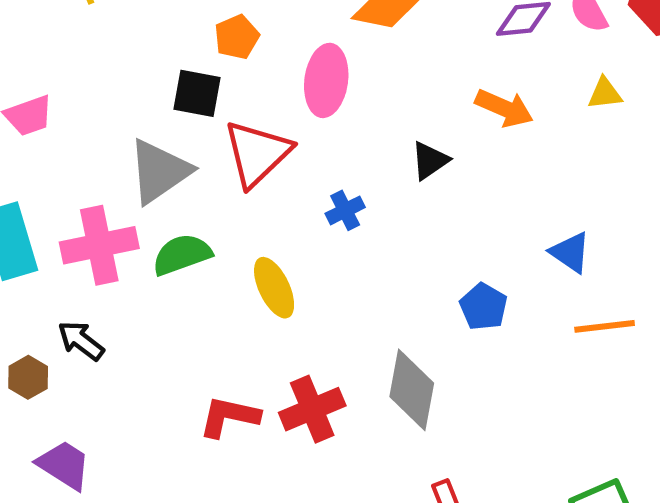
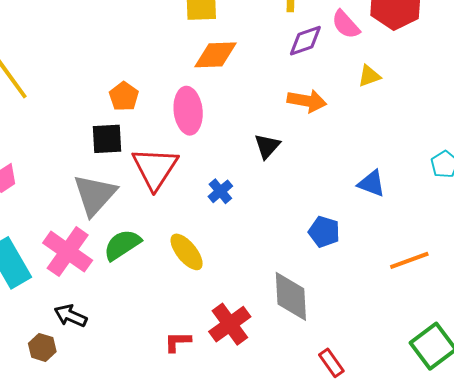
pink cross: (99, 245) -> (68, 252), turned -30
orange line: (605, 326) -> (409, 260), moved
red L-shape: (229, 417) -> (178, 342), size x0.7

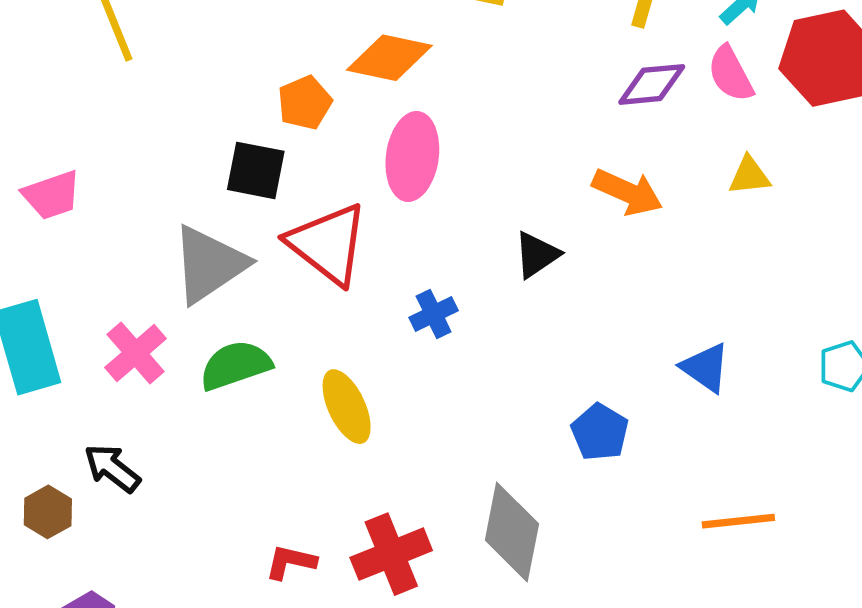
orange diamond: (215, 55) -> (389, 58), moved
red triangle: (155, 168) -> (328, 244), turned -39
pink cross: (68, 252) -> (136, 353), size x0.7

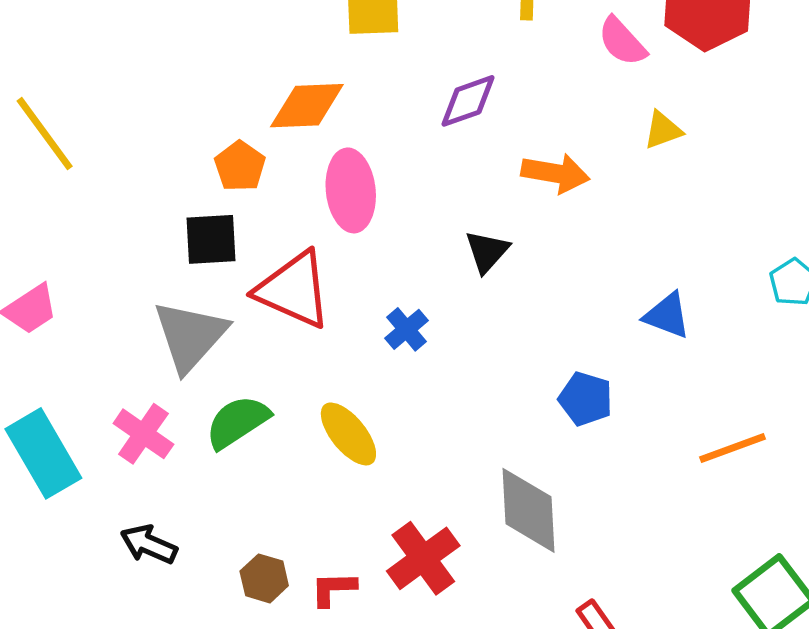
purple diamond: (652, 84) -> (468, 101), moved
brown hexagon: (48, 512) -> (264, 578), moved

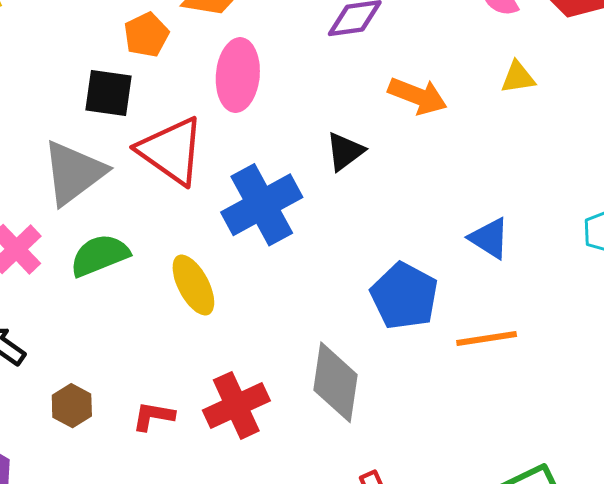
blue cross: (406, 329) -> (262, 205), size x2.0
blue pentagon: (586, 399) -> (404, 296), size x1.4
orange line: (733, 448) -> (487, 339), moved
brown hexagon: (264, 578) -> (72, 406), moved

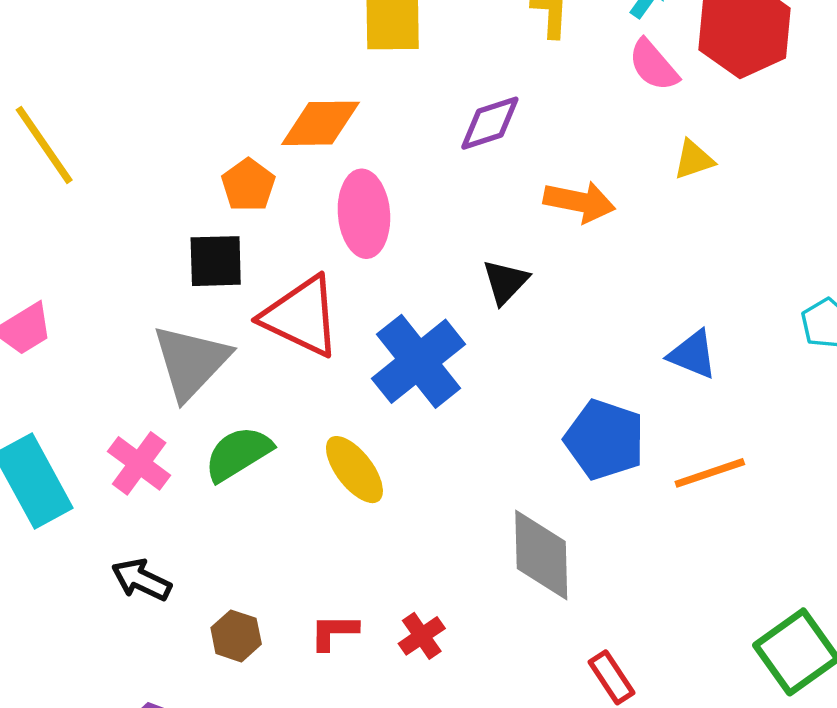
red cross: (236, 405) -> (422, 636), moved, size x0.6

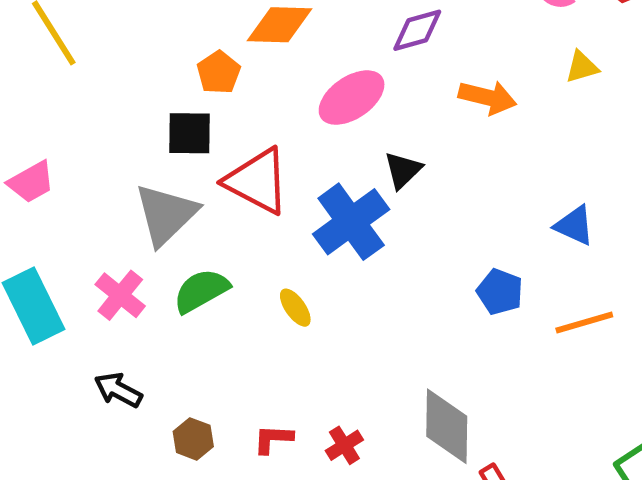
pink ellipse: (364, 214) -> (352, 98), moved, turned 58
black triangle: (505, 282) -> (403, 170), moved
blue pentagon: (605, 440) -> (500, 292), size x0.7
yellow ellipse: (354, 470) -> (295, 308), size x0.7
gray diamond: (541, 555) -> (447, 426), moved

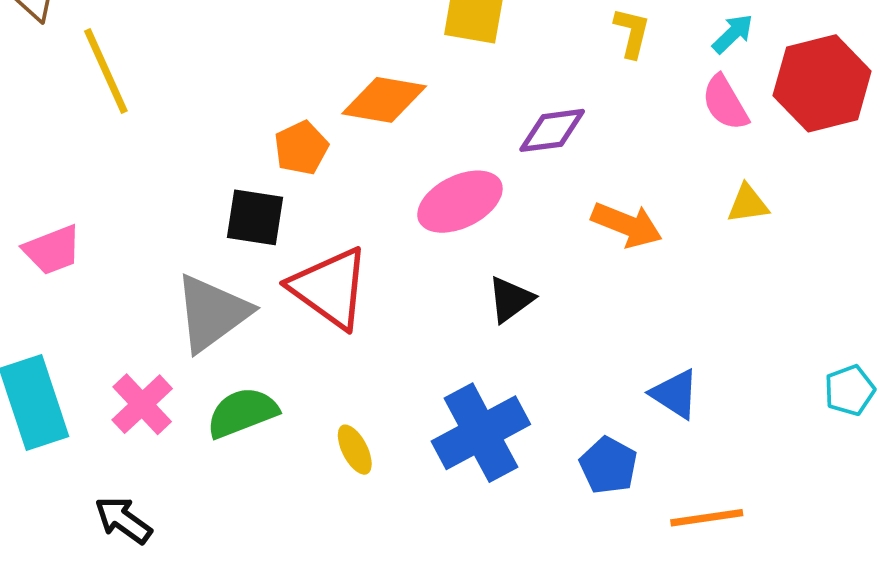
blue cross: (351, 222) -> (481, 433), moved
blue triangle: (574, 225) -> (675, 394), moved

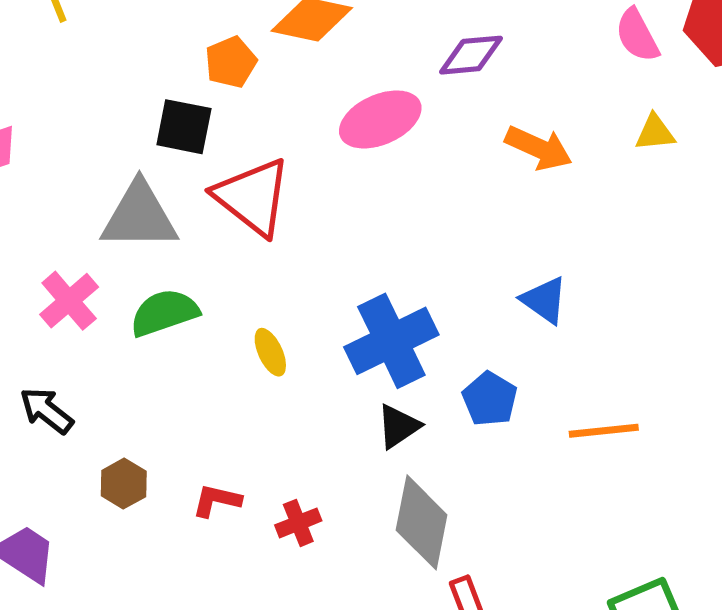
black triangle: (510, 299) -> (398, 426), moved
gray triangle: (212, 313) -> (139, 216), turned 34
blue triangle: (675, 394) -> (544, 300), moved
blue pentagon: (608, 465) -> (490, 399), moved

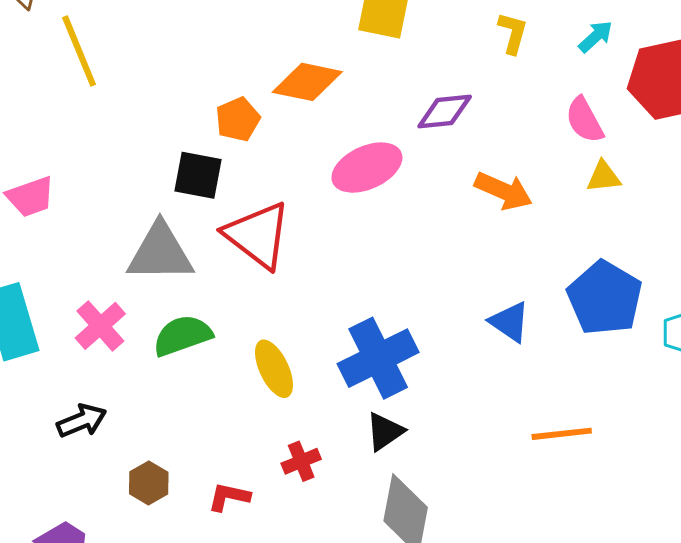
pink semicircle: (637, 35) -> (584, 120), moved
yellow ellipse: (270, 352) -> (274, 369), size x1.4
blue pentagon: (490, 399) -> (605, 298), moved, size x1.6
black arrow: (47, 411) -> (82, 421), turned 120
red cross: (298, 523) -> (301, 461), moved

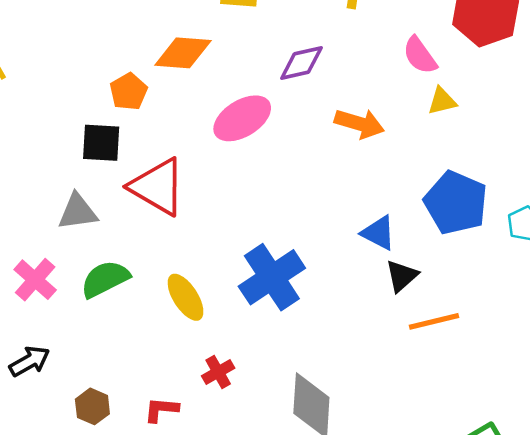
gray triangle: (160, 253) -> (78, 212), size x0.7
black triangle: (385, 432) -> (402, 276), moved

